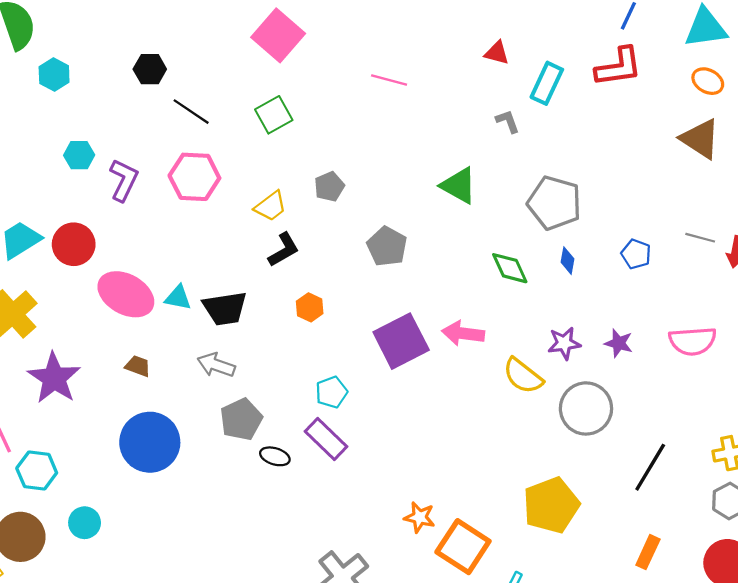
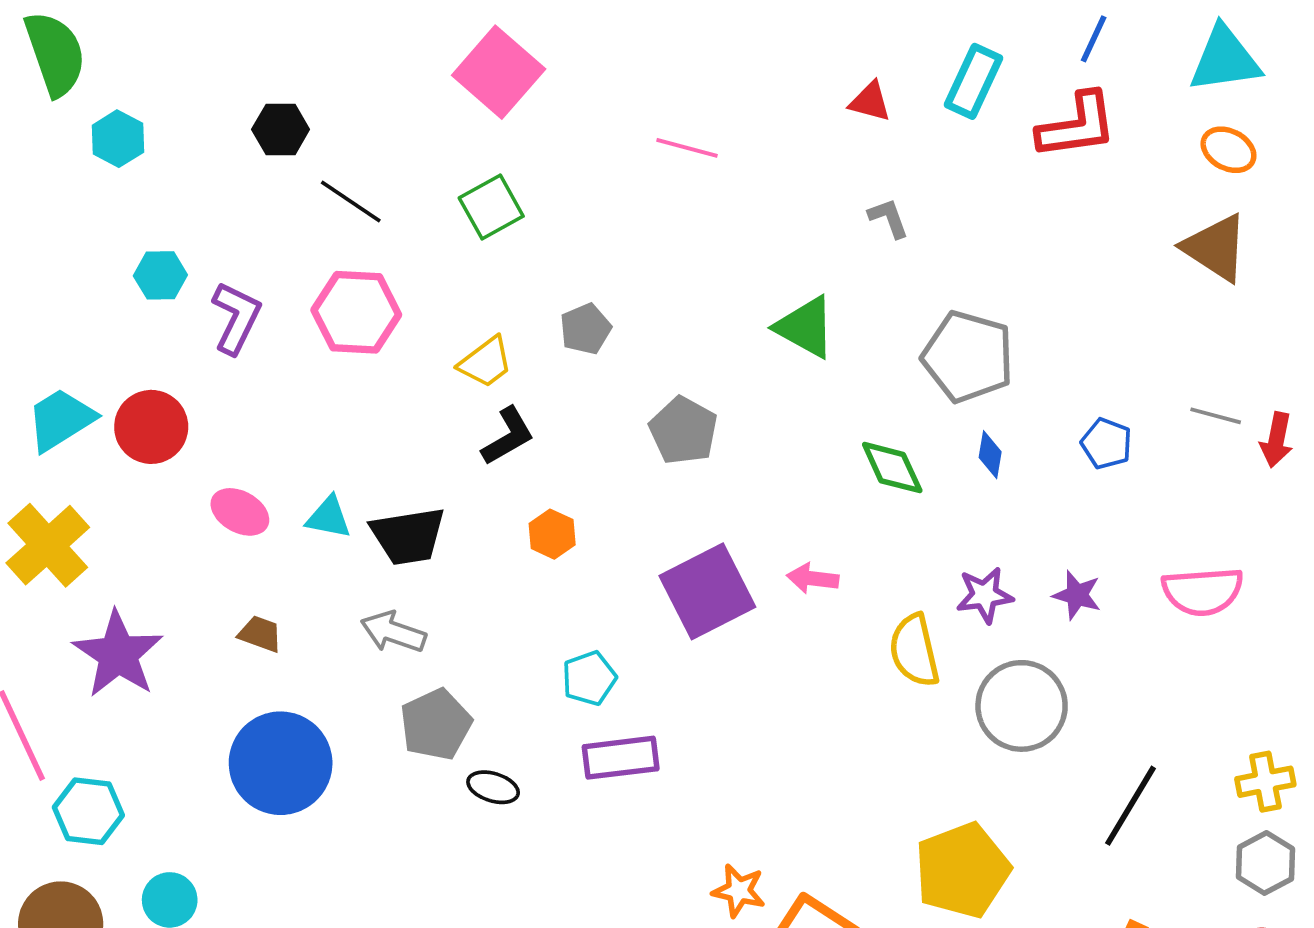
cyan rectangle: (547, 83) -> (973, 81), moved
pink ellipse: (126, 294) -> (240, 512), size x0.6
pink arrow: (463, 333) -> (813, 578), size x0.7
yellow semicircle: (523, 376) -> (914, 650), turned 39
purple rectangle: (326, 439) -> (621, 758), moved, turned -51

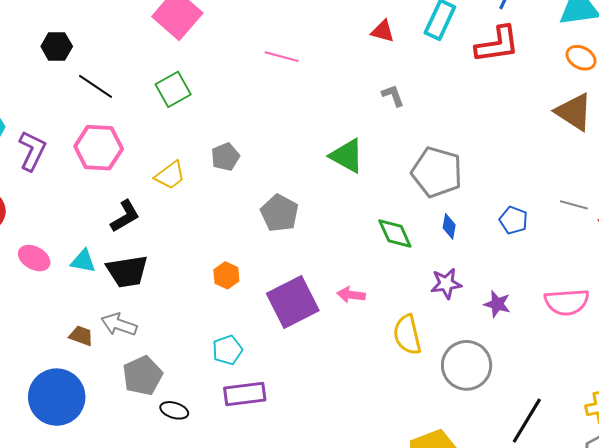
black L-shape: (508, 436) -> (125, 216), moved
orange hexagon: (552, 534) -> (226, 275), moved
purple star: (985, 595) -> (446, 284), moved
brown trapezoid: (260, 634) -> (81, 336), moved

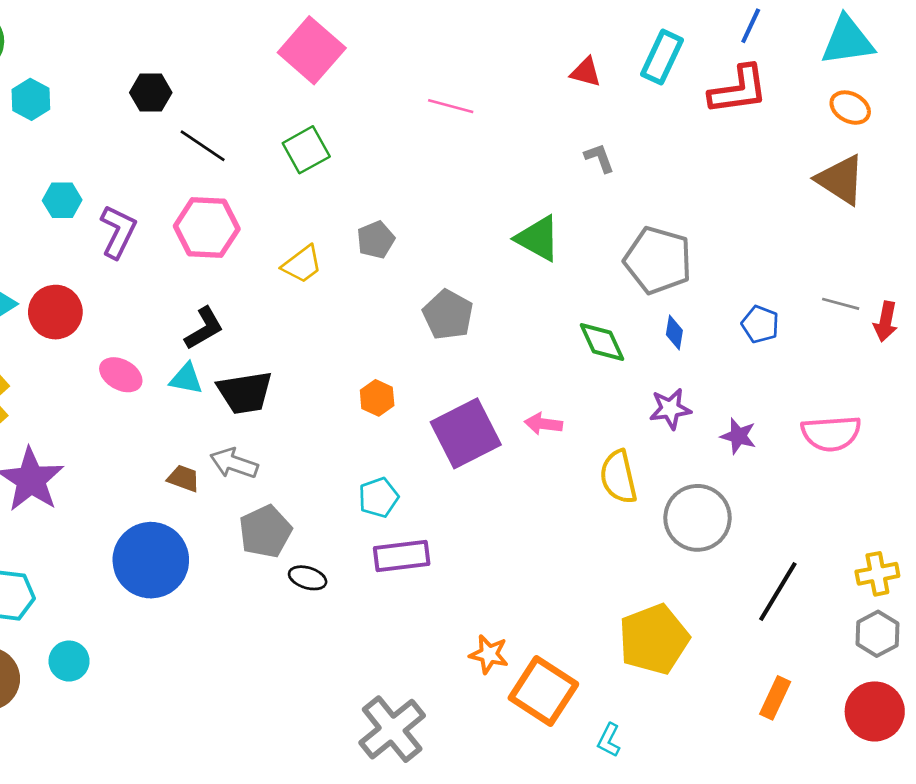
black L-shape: (125, 216) -> (204, 328), moved

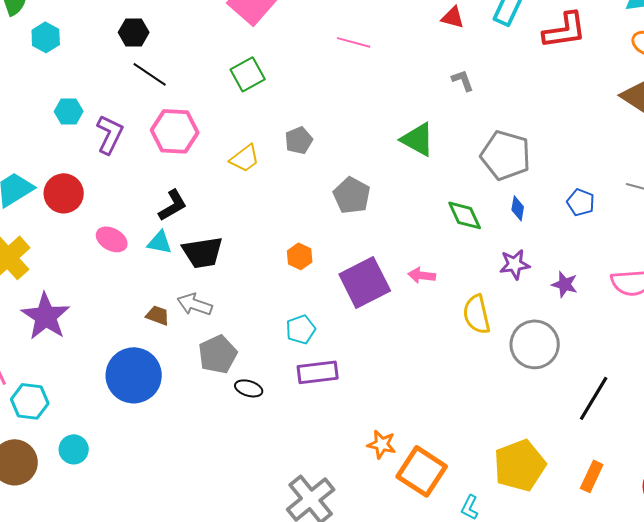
black line: (203, 146) -> (150, 74), moved
yellow pentagon: (654, 639) -> (520, 465), moved

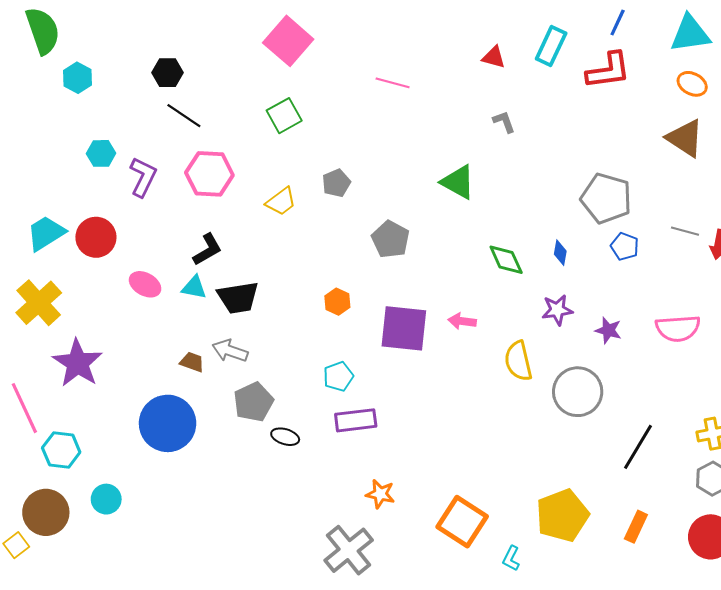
gray pentagon: (506, 155) -> (606, 198), moved
purple square: (365, 282) -> (404, 328), turned 33
orange star: (382, 444) -> (380, 494), moved

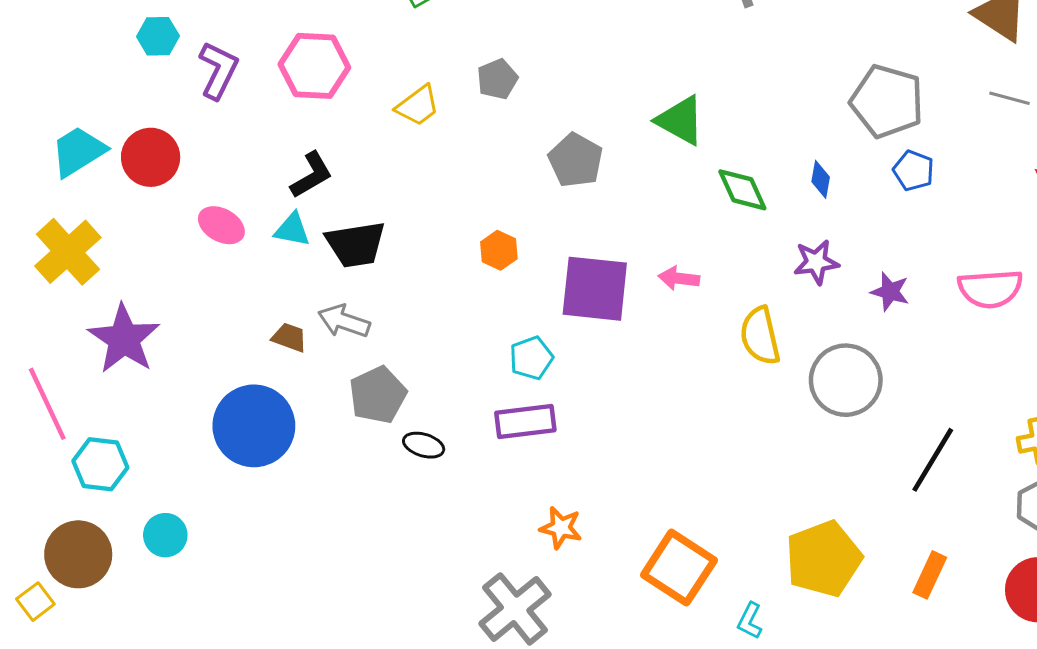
green triangle: (458, 182) -> (680, 120), moved
gray line: (685, 231) -> (1010, 98), moved
cyan pentagon: (338, 376) -> (531, 358), moved

